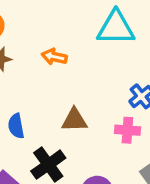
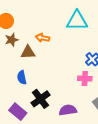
brown triangle: (74, 120) -> (28, 52), moved

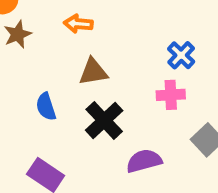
brown triangle: (28, 52) -> (93, 72), moved
black cross: (40, 99) -> (104, 120), moved

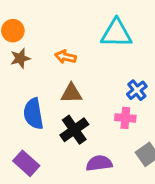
blue semicircle: (46, 107) -> (33, 114), size x1.5

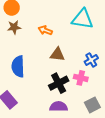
brown triangle: (71, 93) -> (57, 54), moved
black cross: (74, 130) -> (59, 83), moved

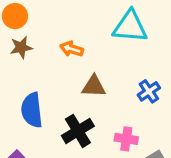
pink cross: (81, 78) -> (126, 139), moved
black cross: (59, 83) -> (78, 131), moved

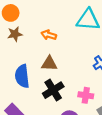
brown triangle: (94, 86) -> (49, 64), moved

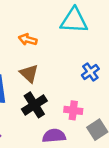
brown triangle: (49, 64) -> (29, 74), turned 42

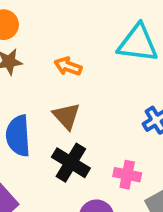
black cross: (34, 105) -> (71, 163), turned -30

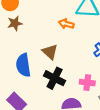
orange arrow: (68, 66) -> (66, 24), moved

